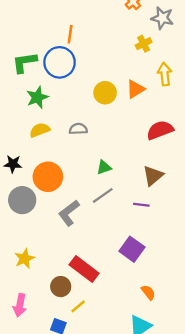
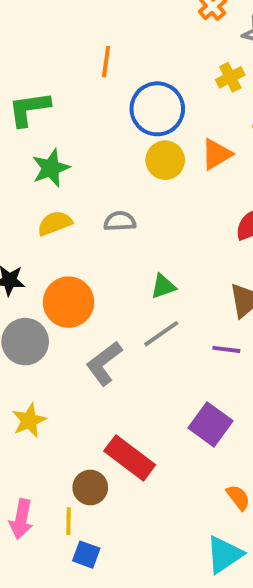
blue circle: (60, 62) -> (157, 109), moved
yellow star: (25, 259) -> (29, 420), moved
yellow line: (78, 306) -> (69, 521), moved, turned -49

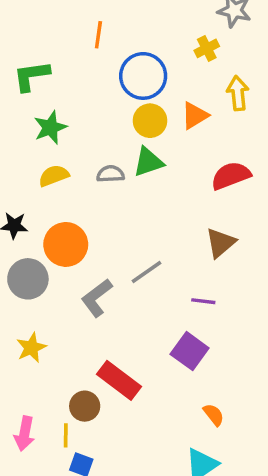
green triangle: (163, 286) -> (148, 162), moved, size x1.4
purple line: (226, 349) -> (203, 301), moved

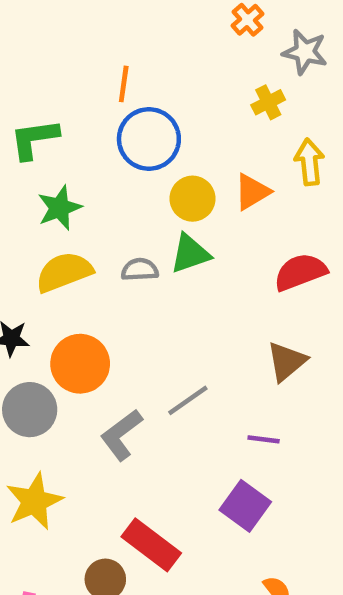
blue circle: (143, 76) -> (149, 139), moved
yellow semicircle: (54, 176) -> (64, 272), size x1.4
yellow star: (31, 348) -> (34, 501), size x1.4

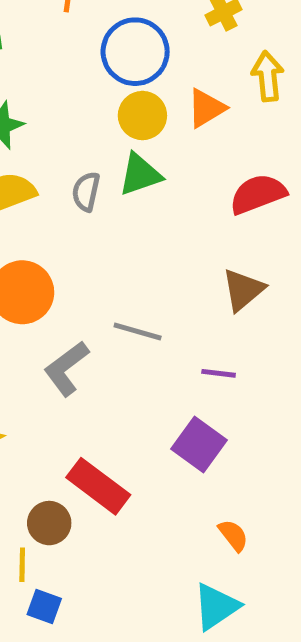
blue circle: (149, 139) -> (135, 52), moved
gray semicircle: (140, 270) -> (86, 192), turned -75
gray line: (188, 400) -> (138, 332), turned 51

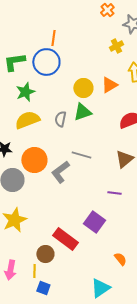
blue circle: (135, 52) -> (46, 62), moved
gray line: (138, 332) -> (81, 155), moved
gray L-shape: (66, 368) -> (60, 172), moved
purple square: (199, 444) -> (94, 222), moved
cyan triangle: (216, 607) -> (100, 288), moved

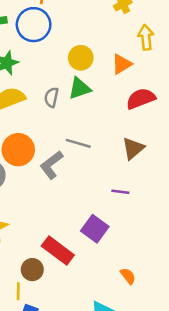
orange triangle: (109, 85) -> (122, 64), moved

